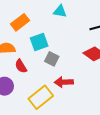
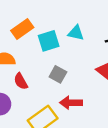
cyan triangle: (60, 11) -> (76, 33), moved
cyan square: (39, 42) -> (49, 41), moved

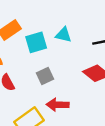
gray square: (58, 74) -> (45, 76), turned 35

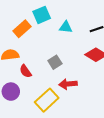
cyan square: (36, 42) -> (42, 15), moved

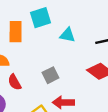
orange rectangle: (22, 29) -> (16, 32), turned -54

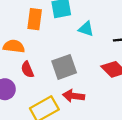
gray square: (51, 75) -> (64, 67), size x1.5

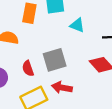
red semicircle: (27, 70) -> (28, 68), moved

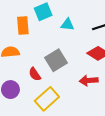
red arrow: (62, 88) -> (89, 80), moved

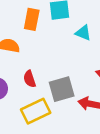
gray square: (56, 60) -> (62, 89), moved

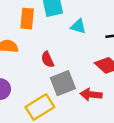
red semicircle: (30, 79) -> (48, 59), moved

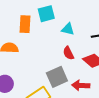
red semicircle: (48, 59) -> (68, 53), moved

